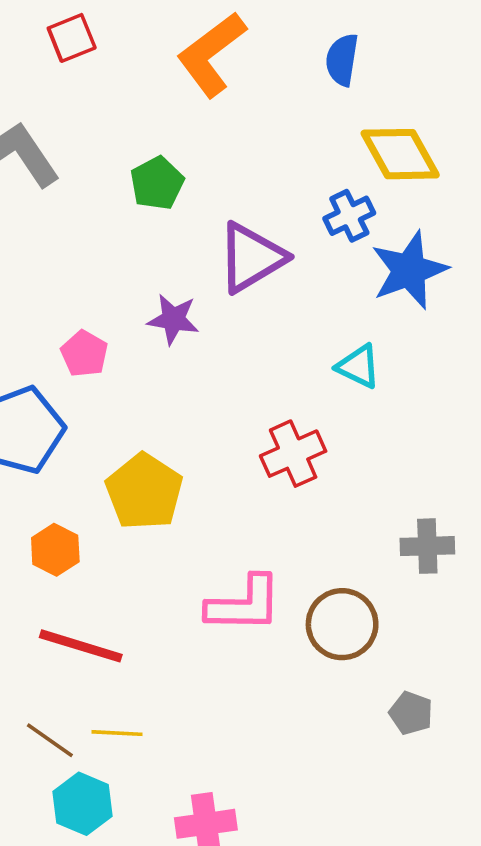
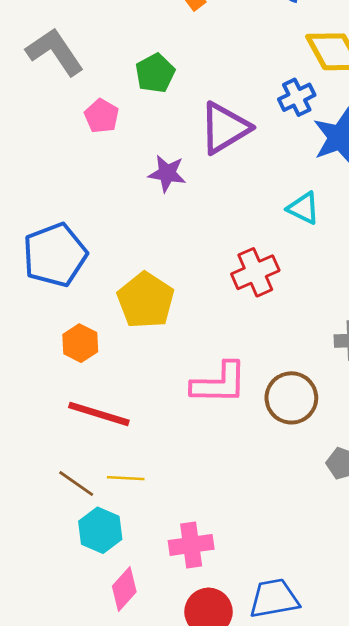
pink pentagon: (84, 354) -> (102, 116), moved

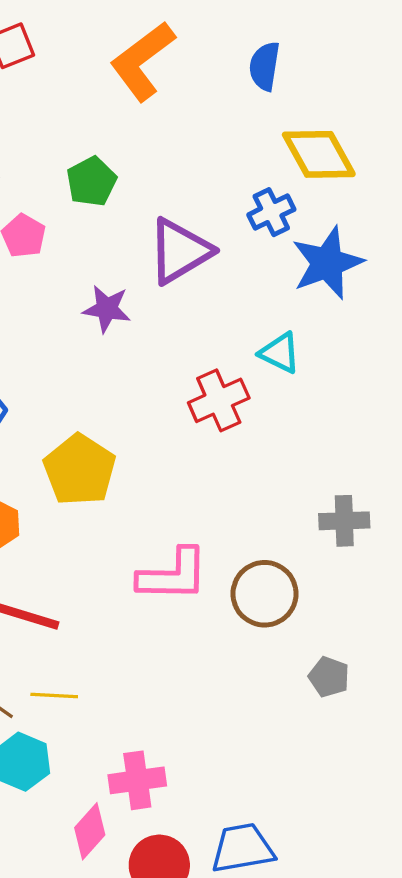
red cross: (255, 272) -> (219, 400), moved
pink diamond: (124, 589) -> (90, 831), moved

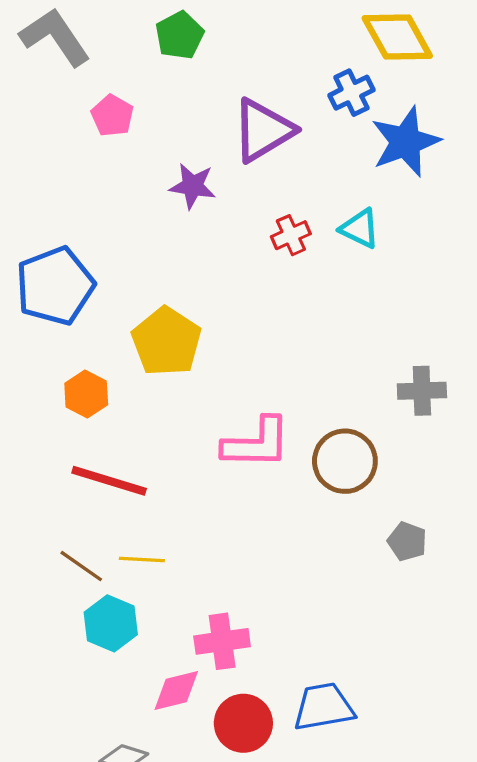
green pentagon: (91, 182) -> (180, 35), moved
red cross: (219, 400) -> (291, 235), moved, size x0.7
pink diamond: (90, 831) -> (176, 690), turned 34

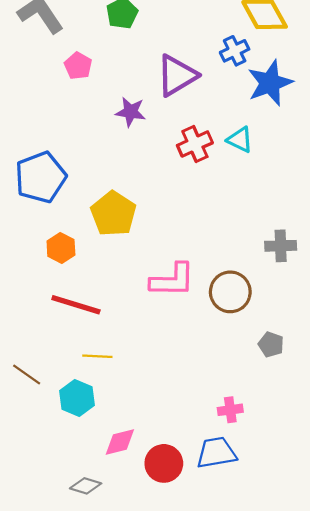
red cross: (291, 235) -> (195, 144), size x1.4
brown line: (81, 566) -> (27, 374), moved
pink cross: (222, 641) -> (230, 410), moved, size x0.7

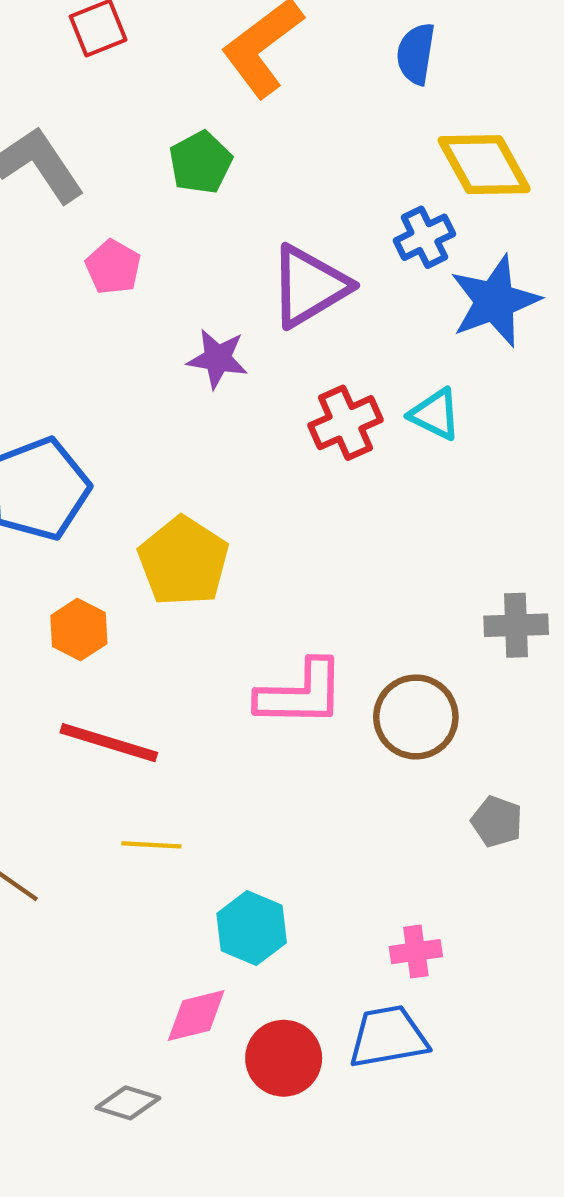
cyan hexagon: (77, 398) -> (252, 928), moved

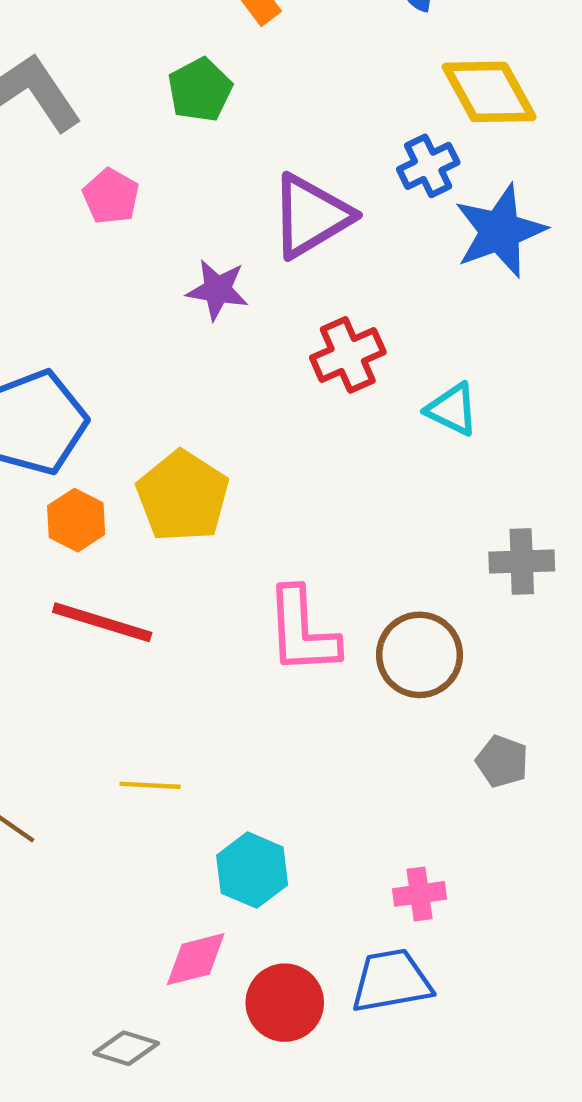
cyan triangle: (435, 414) -> (452, 409), moved
orange hexagon: (79, 630) -> (76, 520), moved
pink L-shape: (301, 694) -> (302, 631), turned 86
red line: (109, 743) -> (102, 622), moved

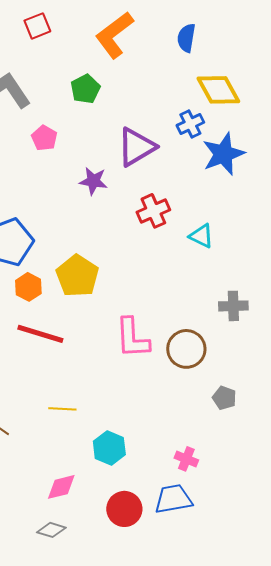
pink cross: (420, 894) -> (186, 459), turned 30
pink diamond: (196, 959) -> (61, 487), moved

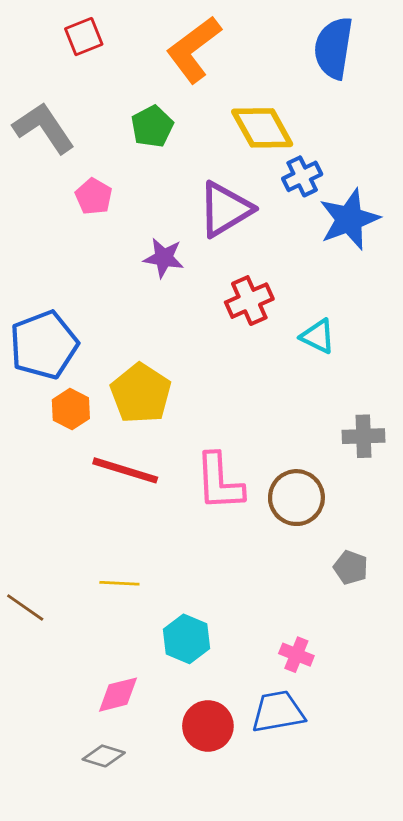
blue semicircle: (186, 38) -> (334, 48), moved, size x1.5
yellow diamond: (218, 90) -> (262, 128), moved
red line: (40, 334) -> (125, 470), moved

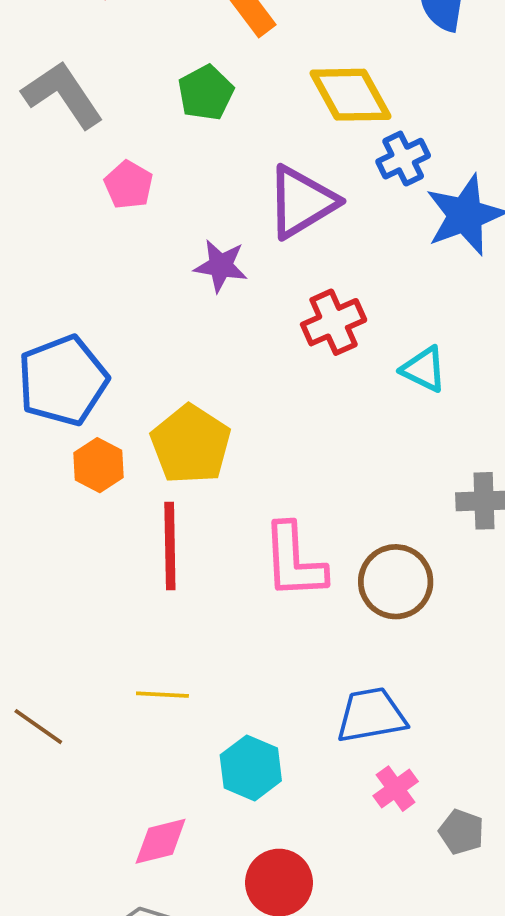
red line: (125, 470) -> (170, 546), turned 72
gray pentagon: (351, 568) -> (461, 832), moved
pink cross: (296, 655) -> (396, 789), turned 32
blue trapezoid: (278, 712) -> (371, 715), moved

